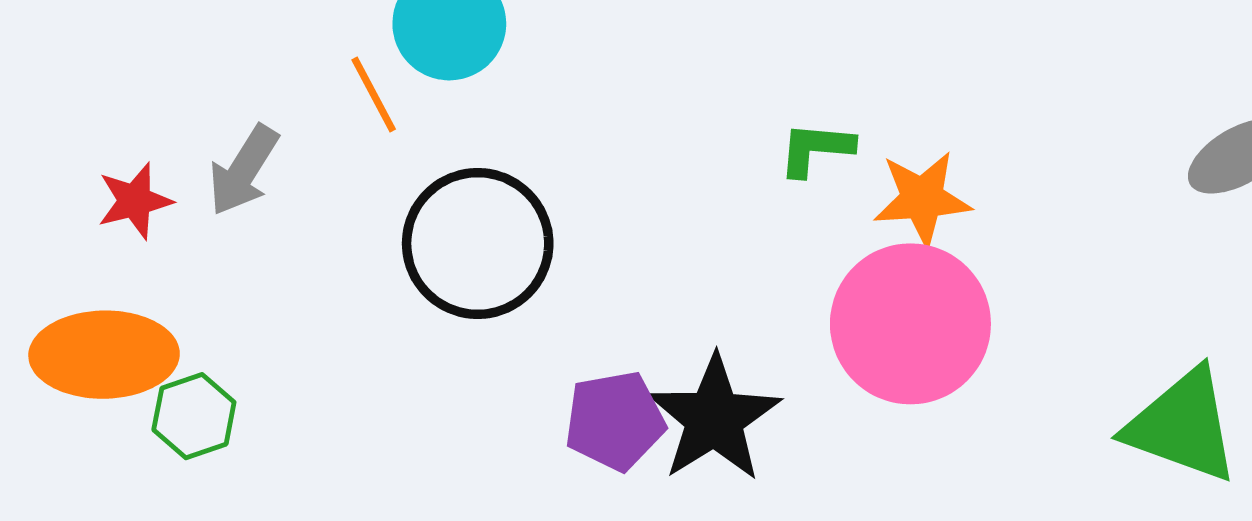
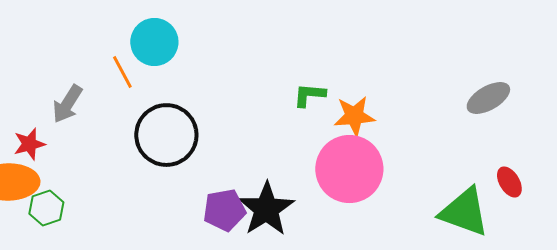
red star: (135, 201) -> (29, 144), moved

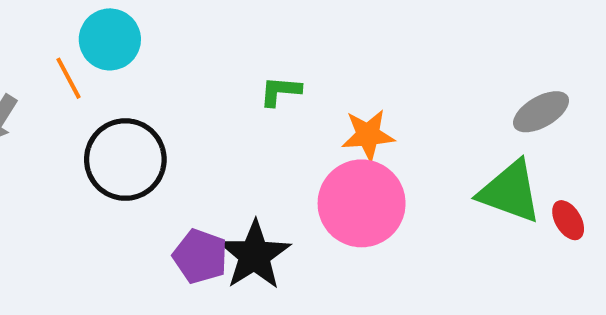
green L-shape: (309, 95) -> (280, 91), moved
purple pentagon: (224, 210) -> (200, 256), turned 30
green triangle: (464, 212) -> (510, 192), moved

